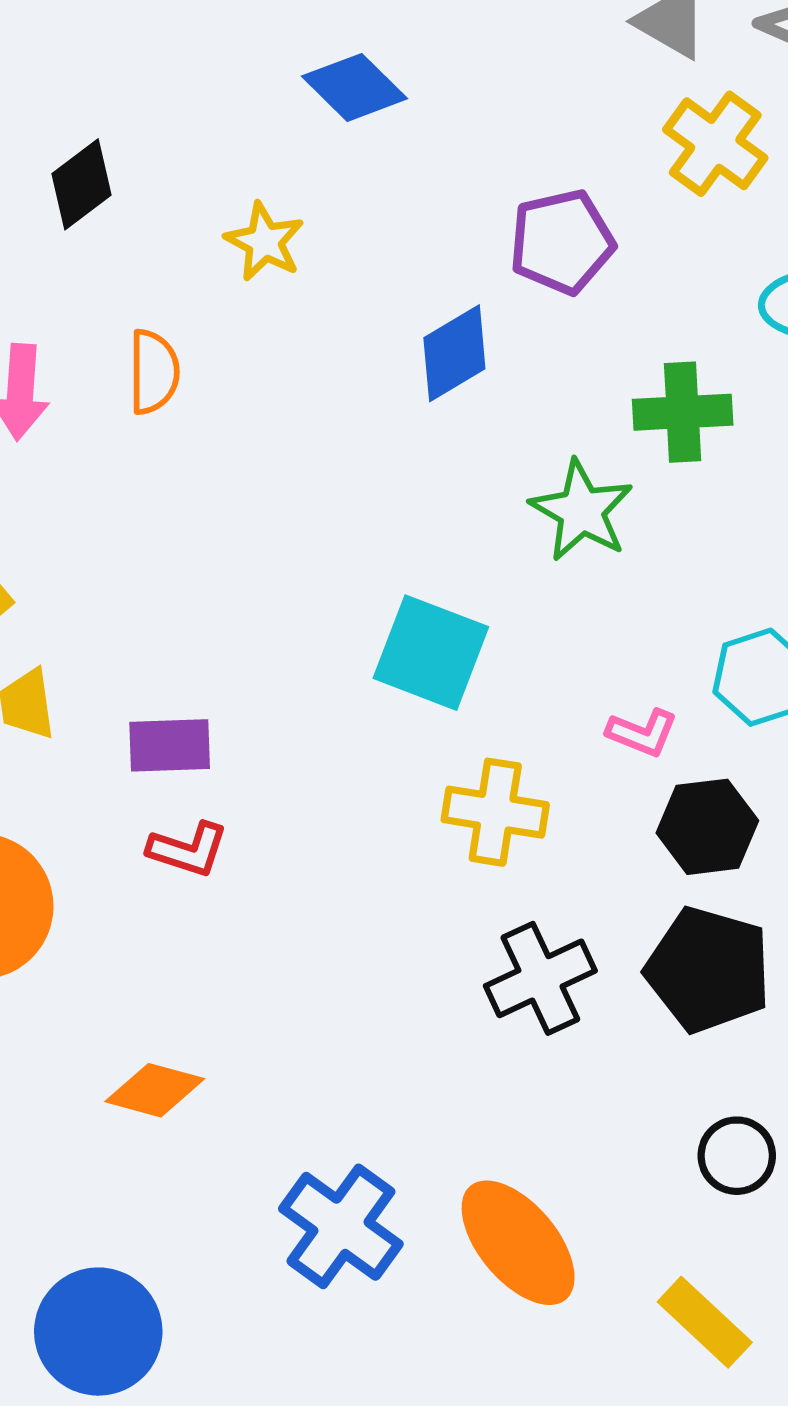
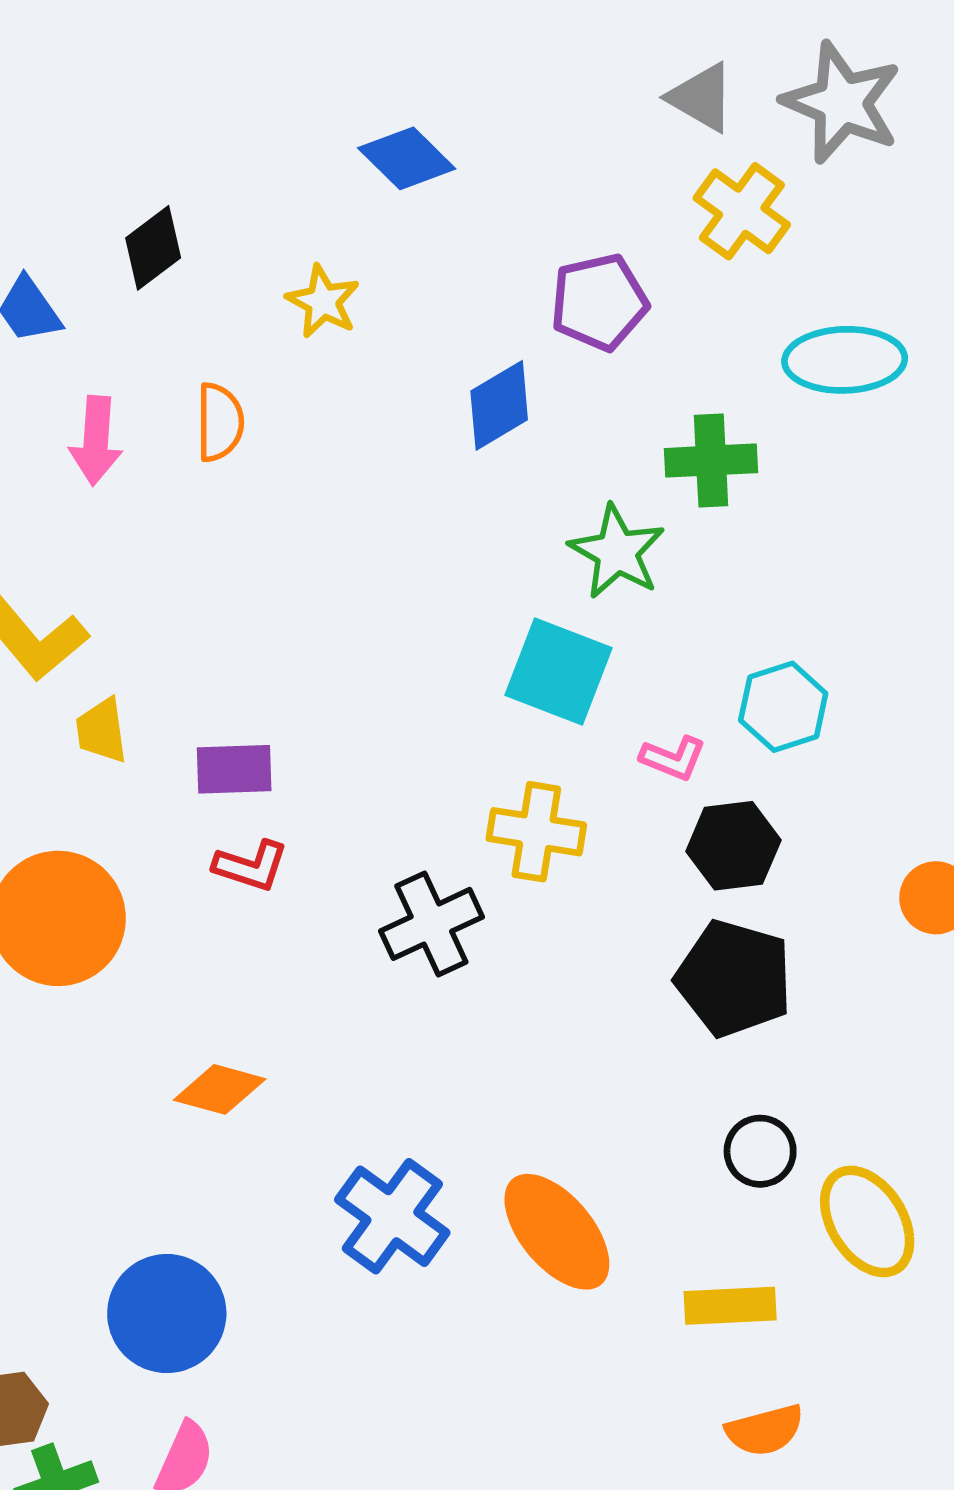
cyan square: (431, 653) -> (558, 671), moved
black cross: (540, 978) -> (431, 924), moved
yellow rectangle: (705, 1322) -> (730, 1306), turned -46

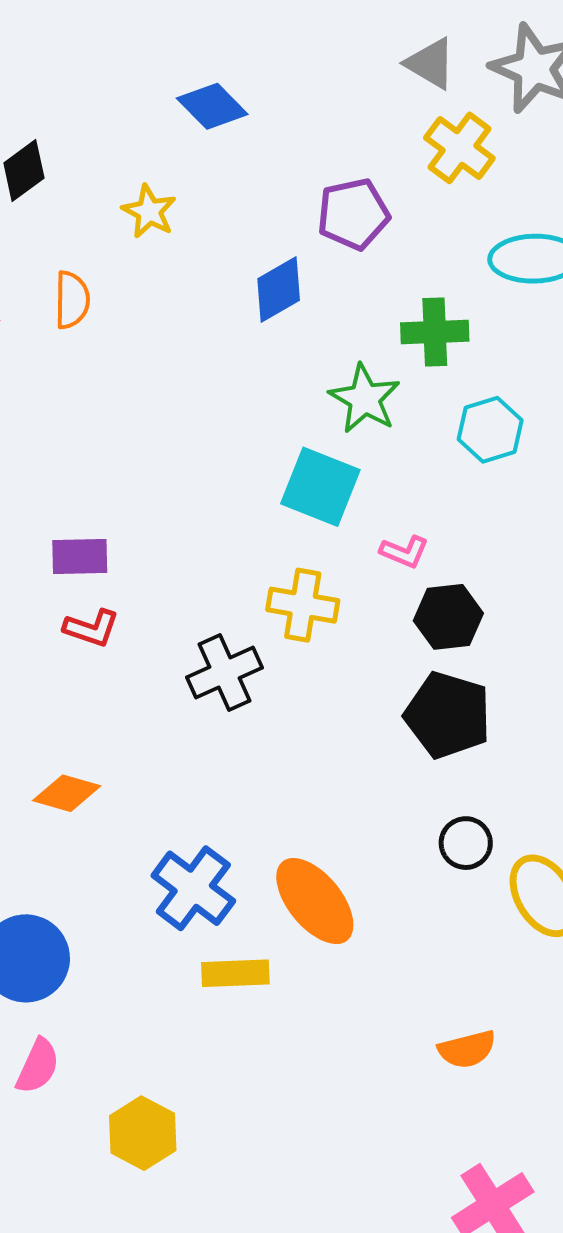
cyan hexagon: (783, 707) -> (490, 430), moved
yellow rectangle: (730, 1306) -> (235, 973), moved

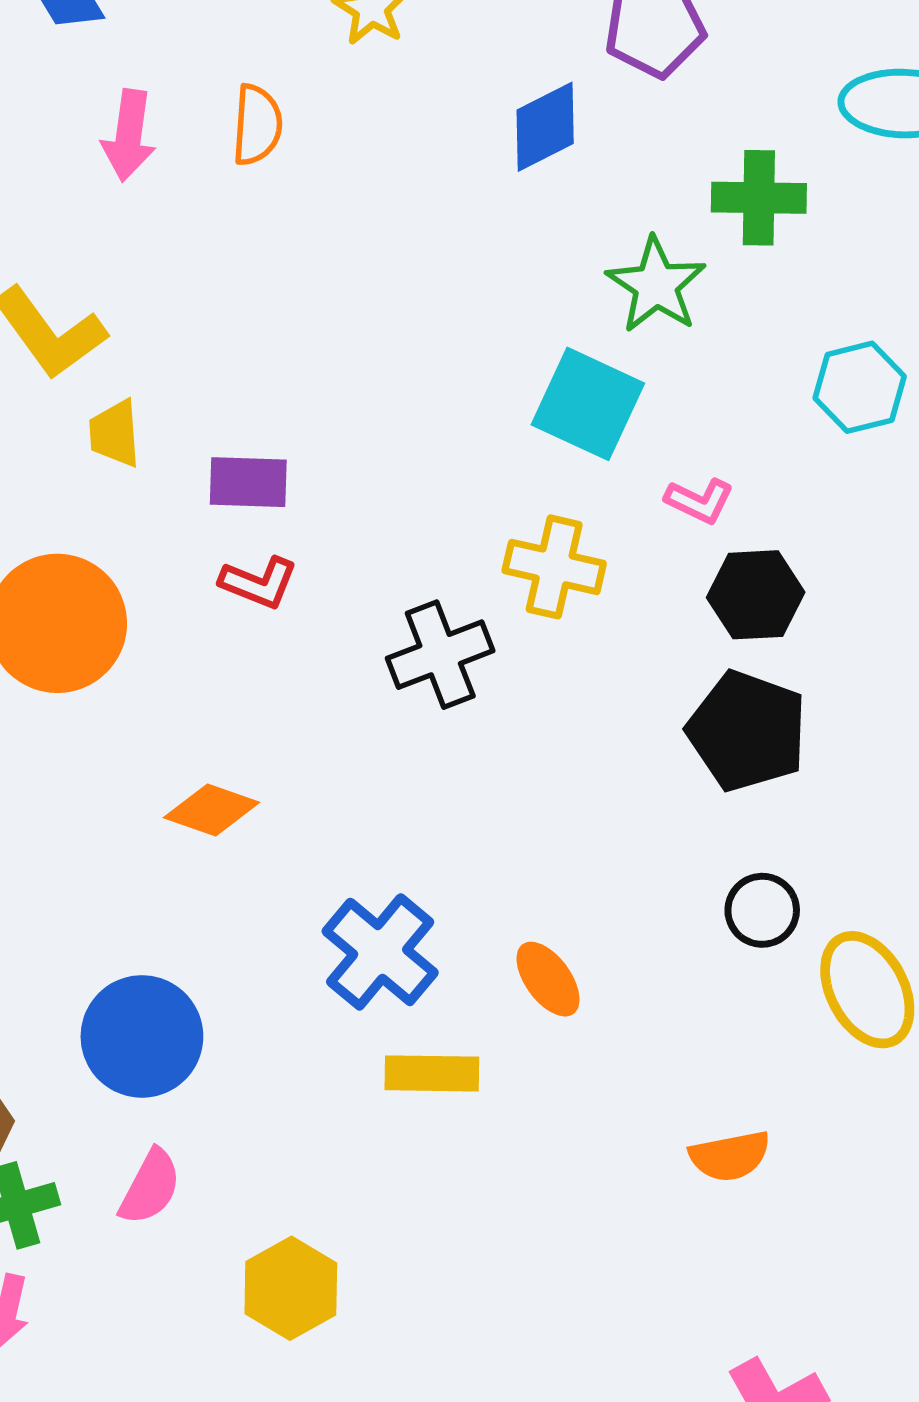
cyan hexagon: (490, 430) -> (860, 387), moved
orange ellipse: (315, 901) -> (548, 979), size x0.6
orange semicircle: (467, 1049) -> (730, 1156), moved

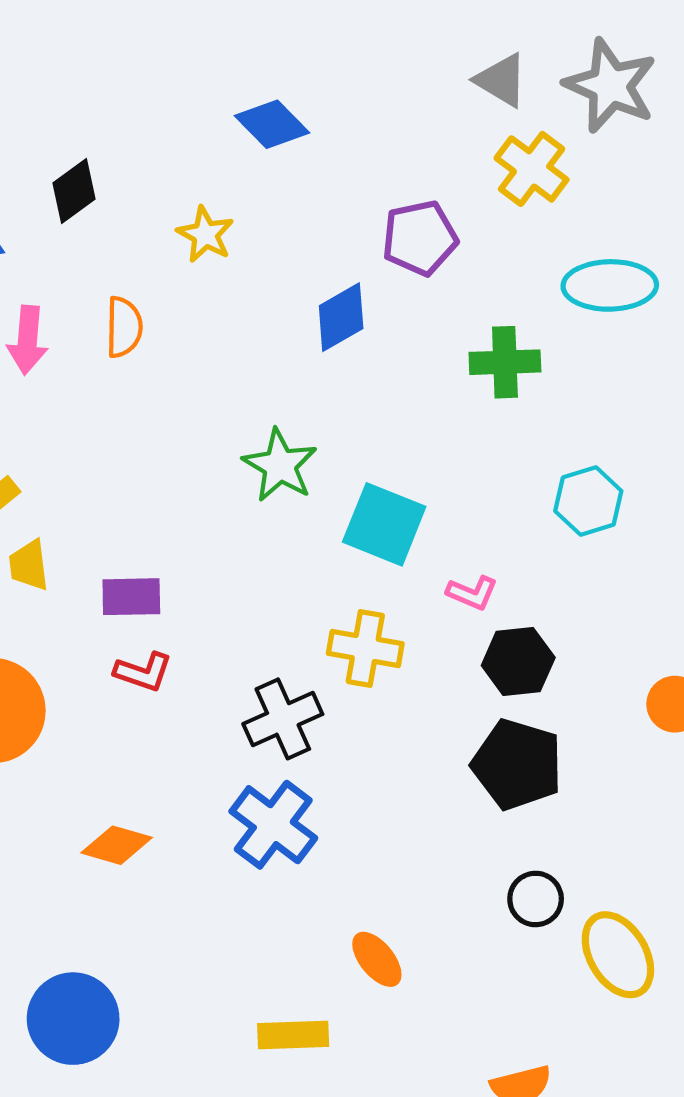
green star: (656, 285) -> (280, 465), moved
blue cross: (380, 952) -> (273, 825), moved

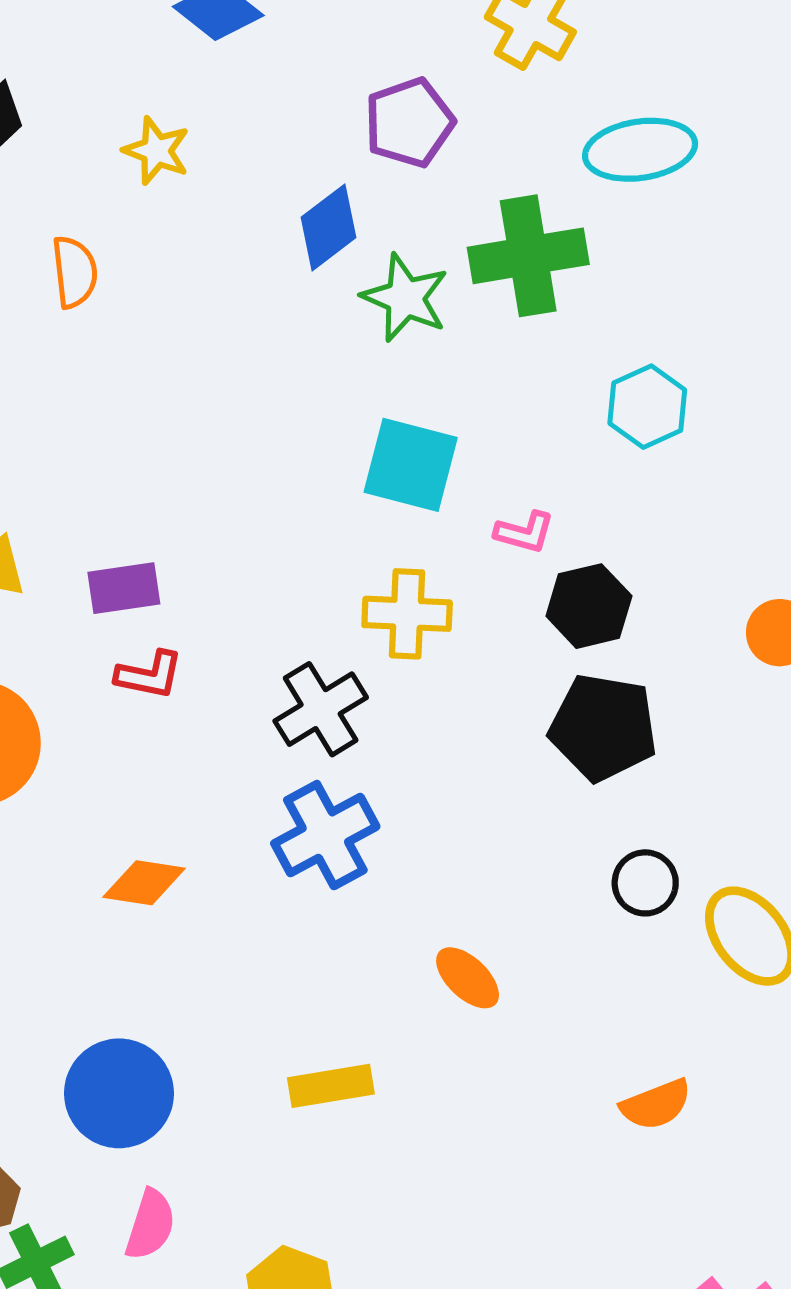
green cross: (505, 362) -> (528, 256), size x1.4
green star: (280, 465) -> (405, 298), moved
blue cross: (273, 825) -> (325, 835), turned 32
yellow rectangle: (293, 1035) -> (331, 1086), moved

